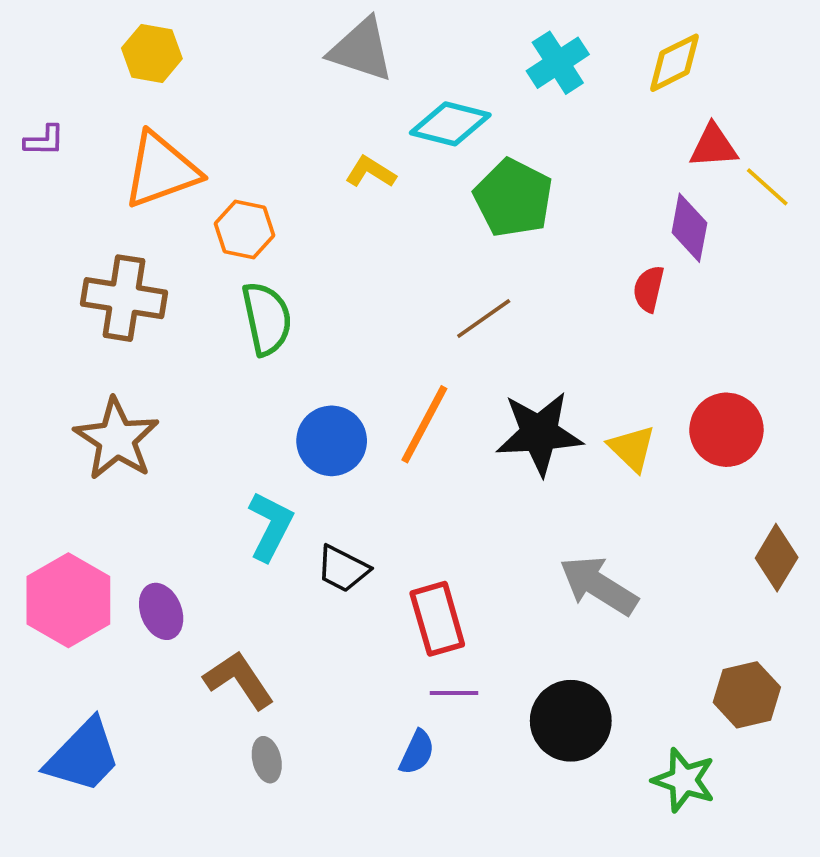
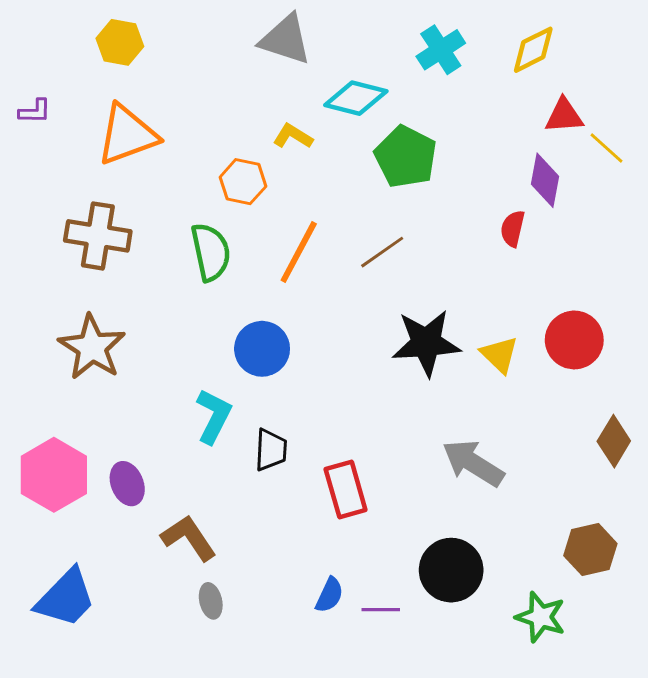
orange hexagon: (244, 230) -> (243, 182), moved
orange line: (424, 424) -> (299, 252), moved
black trapezoid: (343, 569) -> (271, 450), turned -114
purple line: (454, 693) -> (381, 610), moved

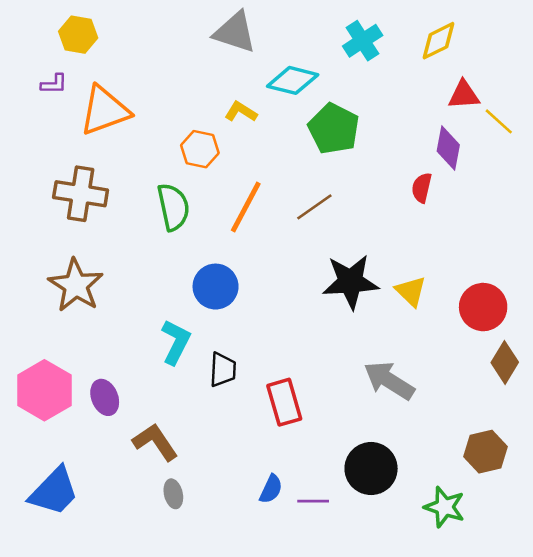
yellow hexagon: (120, 42) -> (78, 35), moved
purple L-shape: (35, 111) -> (54, 84), moved
red circle: (574, 340) -> (483, 307), moved

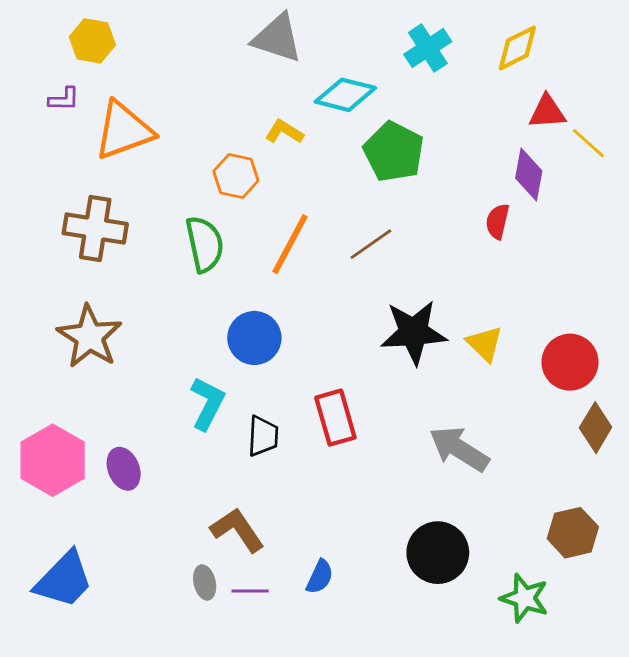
red rectangle: (284, 402) -> (335, 418), moved
brown L-shape: (155, 442) -> (237, 530), moved
purple line: (313, 501) -> (250, 591), moved

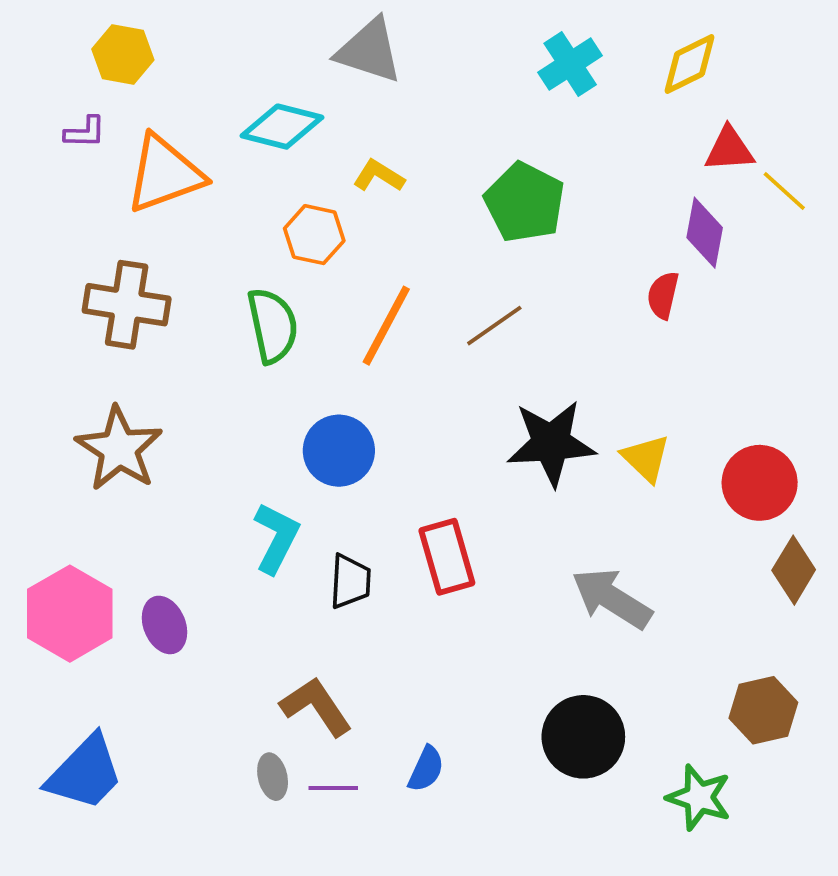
cyan diamond: (345, 95) -> (282, 127), moved

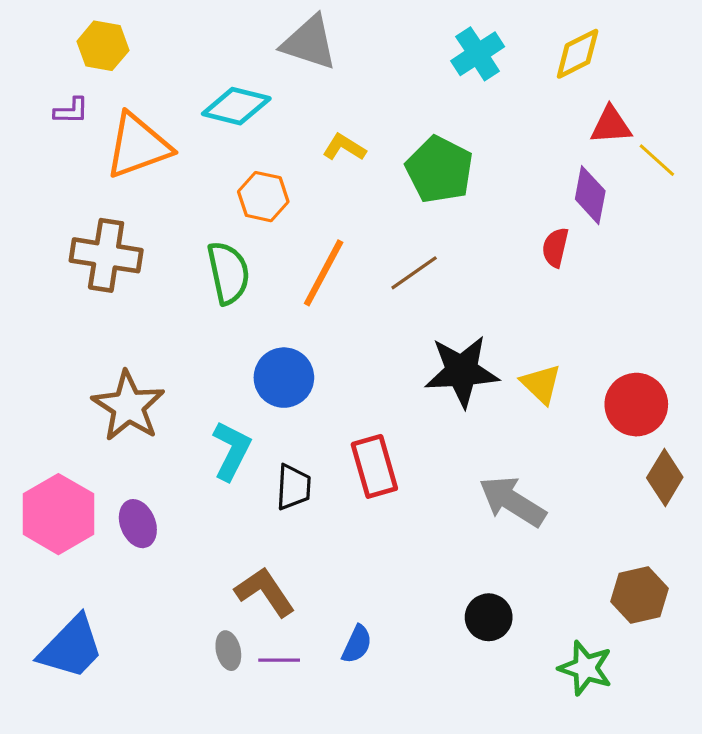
yellow L-shape: (379, 176) -> (344, 147), moved
brown star: (119, 449) -> (128, 406), moved
black circle: (583, 737) -> (489, 617), size x0.7

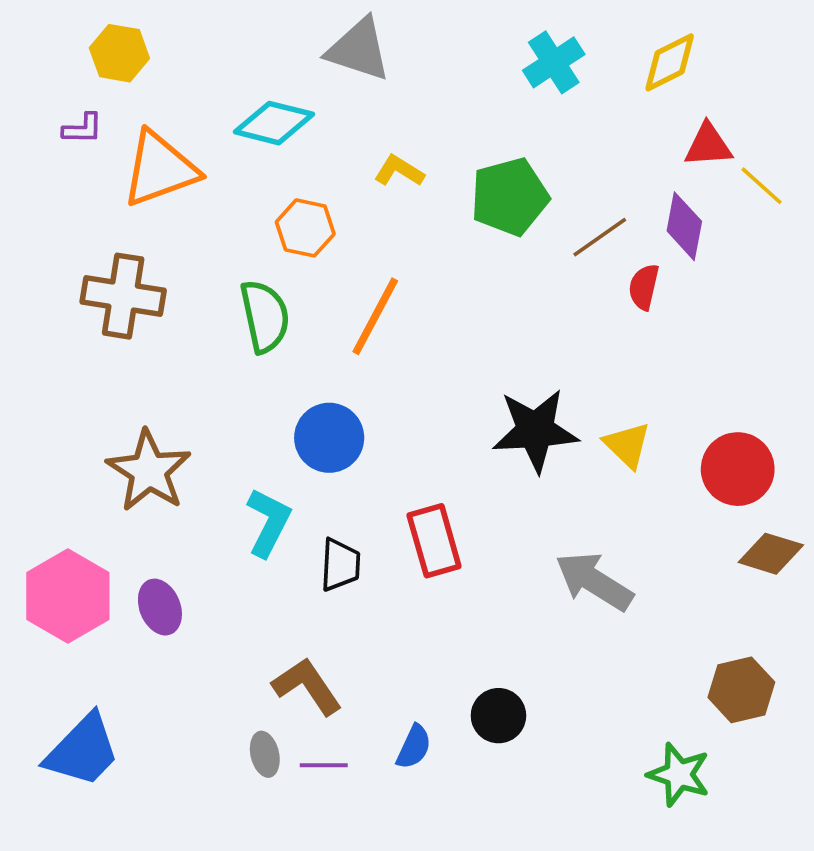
green pentagon: (439, 170) -> (510, 197), turned 30
brown line: (414, 273) -> (600, 237), moved
brown diamond: (665, 478) -> (771, 554), turned 76
black circle: (489, 617) -> (498, 716), moved

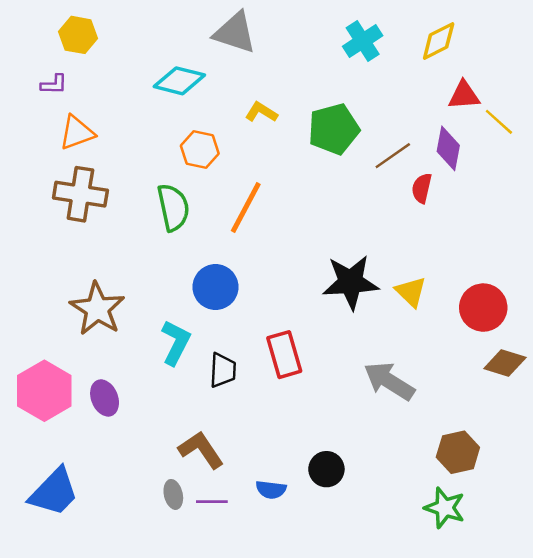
orange triangle: (160, 169) -> (77, 133), moved, size x0.7
brown hexagon: (741, 690) -> (458, 452), moved
blue semicircle: (414, 747) -> (271, 490), turned 72

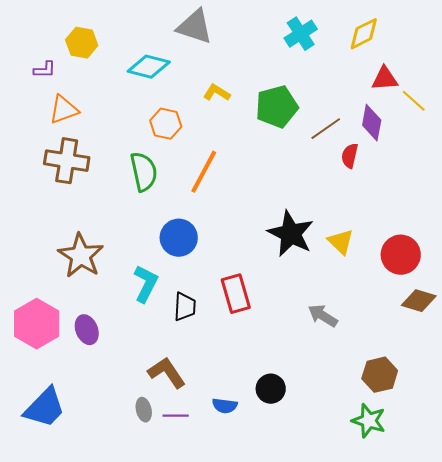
yellow hexagon: (78, 35) -> (82, 43), moved
black star: (351, 282) -> (291, 234), turned 30
gray arrow: (389, 381) -> (323, 316), size x0.7

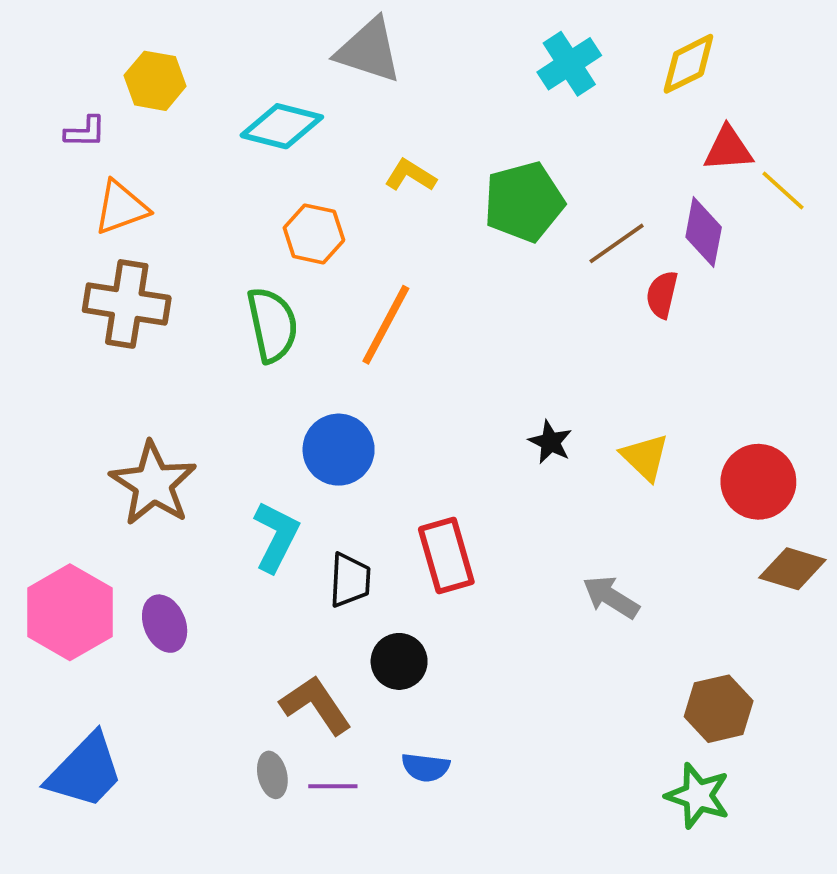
black star: (291, 234) -> (550, 442), size x0.5
black circle: (271, 389) -> (399, 661), moved

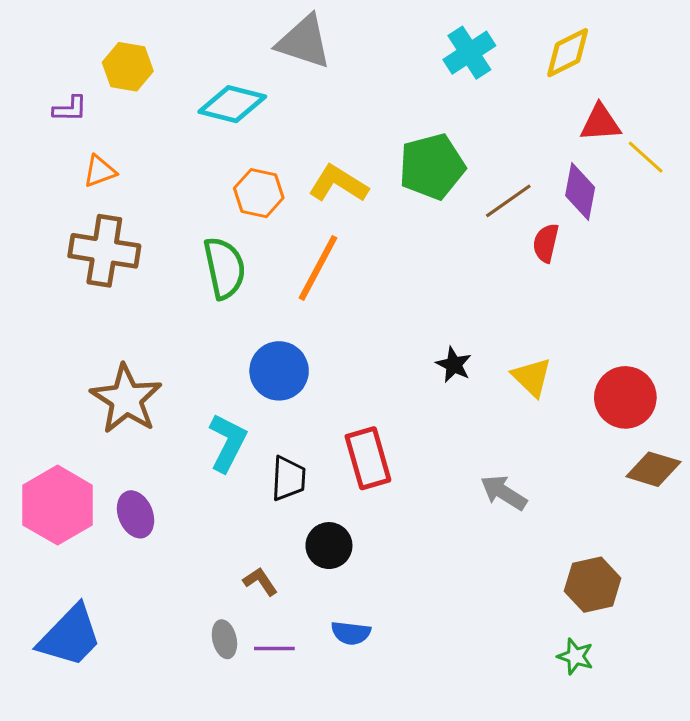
yellow L-shape: (410, 175) -> (338, 184), moved, size x1.4
orange triangle: (121, 208) -> (100, 171), size x0.7
brown L-shape: (316, 705) -> (260, 581), size x0.6
green star: (698, 796) -> (575, 656), size x0.7

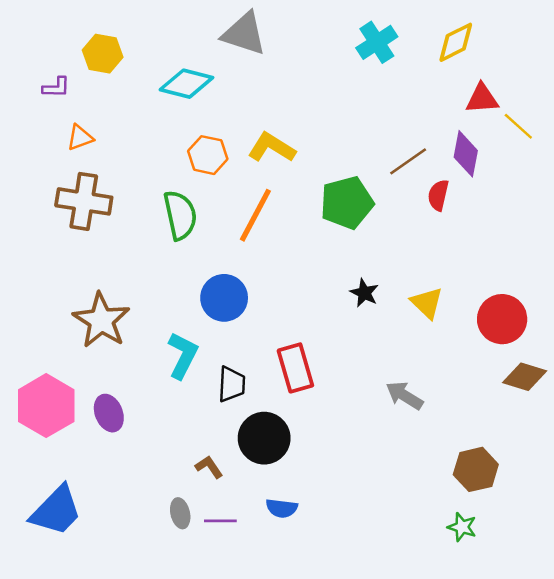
green pentagon: (432, 167) -> (347, 203), moved
black circle: (329, 546) -> (264, 438), size x1.4

